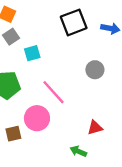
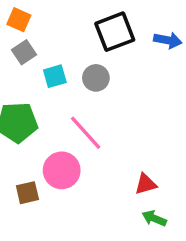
gray circle: (95, 70) -> (96, 78), moved
green arrow: (78, 151) -> (154, 218), moved

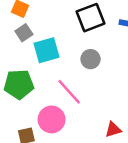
cyan square: (55, 76) -> (47, 50), size x1.5
gray circle: (96, 78) -> (91, 59), moved

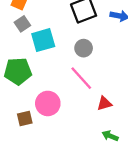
pink line: (69, 92) -> (81, 78), moved
red triangle: (113, 130) -> (104, 103), moved

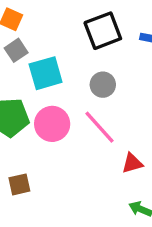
pink circle: (48, 103) -> (52, 124), moved

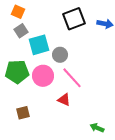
gray circle: (103, 85) -> (60, 55), moved
red triangle: (132, 163) -> (64, 100), moved, turned 40

